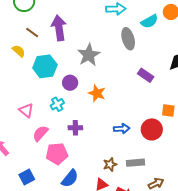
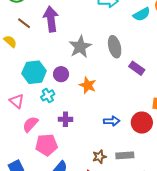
gray ellipse: (128, 39) -> (115, 47), moved
cyan hexagon: (45, 66) -> (34, 72), moved

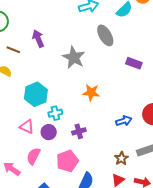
purple arrow: (51, 19) -> (38, 39), size x0.7
gray ellipse: (115, 47) -> (105, 35), moved
purple circle: (61, 74) -> (49, 132), moved
cyan cross: (48, 95) -> (55, 113), turned 32
pink semicircle: (30, 124) -> (33, 156), moved

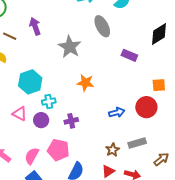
pink semicircle: (33, 156) -> (32, 156), moved
pink pentagon: (67, 161) -> (58, 150), turned 30

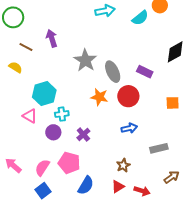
gray ellipse: (102, 26) -> (113, 72), moved
red circle: (146, 107) -> (128, 96), moved
pink triangle: (20, 114) -> (30, 116), moved
purple cross: (71, 121) -> (83, 134), turned -32
gray rectangle: (137, 143) -> (159, 148), moved

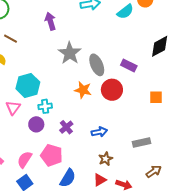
purple arrow: (52, 38) -> (50, 21), moved
pink triangle: (30, 116) -> (13, 108), turned 35
blue arrow: (129, 128) -> (99, 132), moved

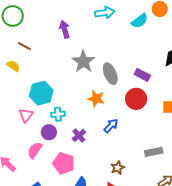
red circle: (112, 90) -> (136, 99), moved
blue arrow: (99, 132) -> (111, 126), moved, turned -35
pink semicircle: (25, 159) -> (35, 150), moved

